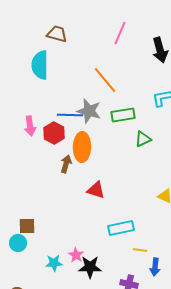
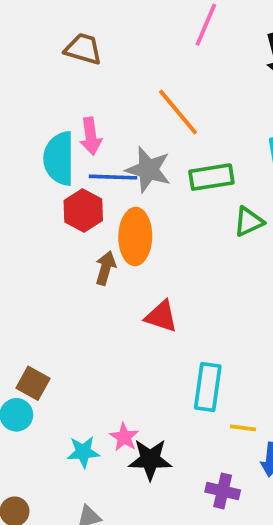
brown trapezoid: (57, 34) -> (83, 49), moved
cyan semicircle: (40, 65) -> (59, 158), moved
pink arrow: (30, 126) -> (91, 136), moved
brown square: (27, 226) -> (33, 383), turned 30
cyan rectangle: (121, 228) -> (208, 387), turned -70

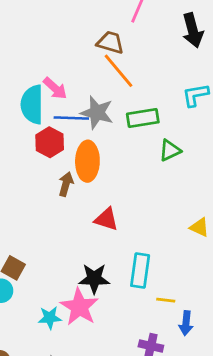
brown trapezoid: (83, 49) -> (110, 42), moved
pink arrow: (91, 136) -> (55, 88), turned -40
pink star: (124, 437) -> (79, 307), size x1.8
black star: (150, 459) -> (94, 279), moved

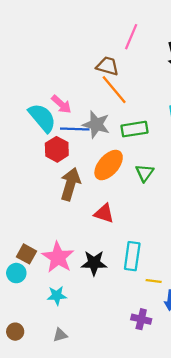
cyan semicircle: (32, 104) -> (42, 118), turned 140
green triangle: (170, 150) -> (145, 173), moved, turned -30
orange ellipse: (87, 161) -> (109, 165), moved, turned 40
brown arrow: (66, 184) -> (70, 184), size x1.6
pink star: (79, 307) -> (58, 257), moved

